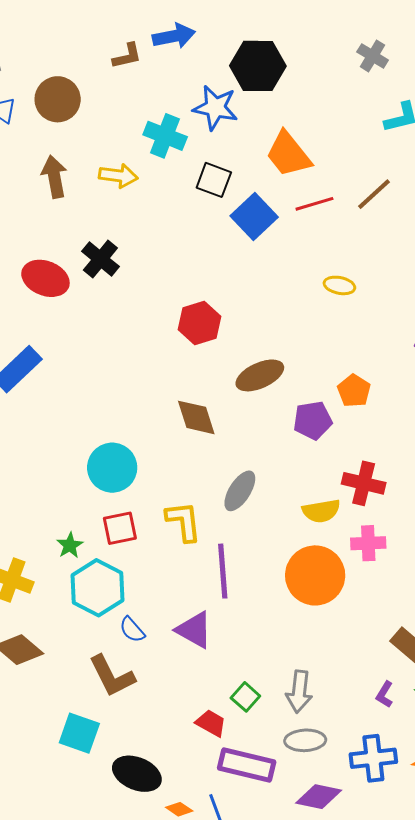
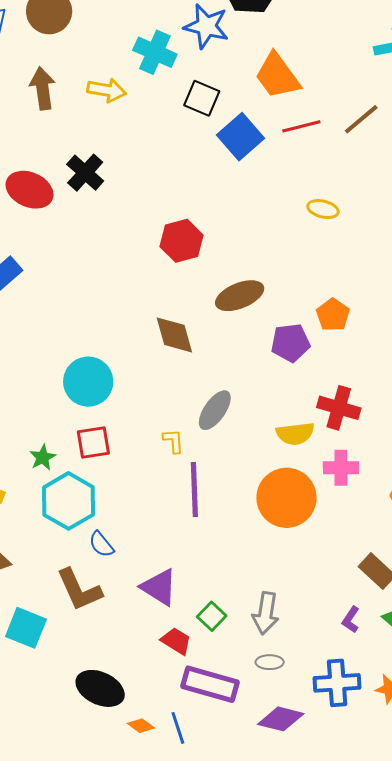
yellow L-shape: (184, 521) -> (173, 441), moved, size x0.6
purple triangle: (194, 630) -> (159, 587), moved
cyan square: (79, 733) -> (26, 628), moved
gray ellipse: (305, 740) -> (270, 662), size x0.7

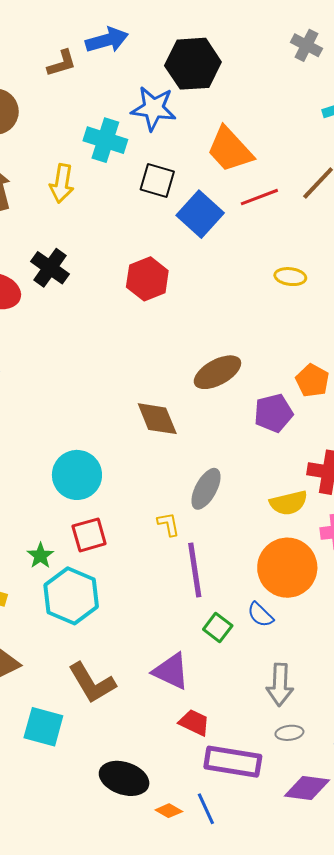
yellow arrow: (107, 90) -> (62, 183), turned 96
red hexagon: (182, 241) -> (147, 279), moved
blue semicircle: (101, 544) -> (260, 615), moved
green square: (212, 616) -> (218, 627), moved

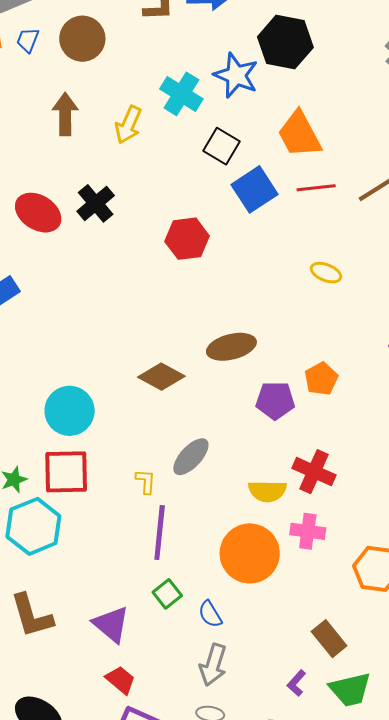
brown diamond: (157, 419) -> (161, 377), turned -54
red square: (89, 535) -> (66, 472), size x1.4
blue semicircle: (260, 615) -> (210, 614), moved

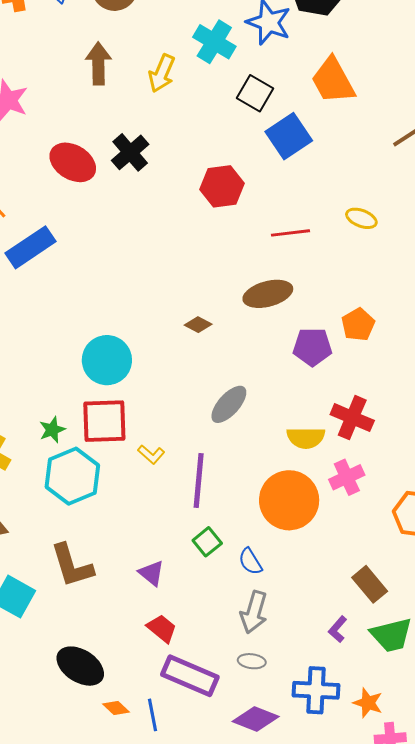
red line: (316, 188) -> (290, 233), moved
brown diamond: (161, 377) -> (198, 325), size x0.6
yellow L-shape: (146, 481) -> (151, 454), moved, turned 128
pink cross: (308, 531) -> (347, 477), turned -32
purple triangle: (111, 624) -> (152, 573), size x0.7

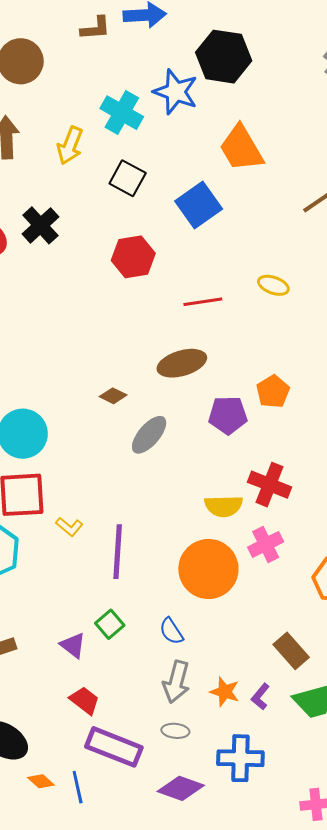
black square: (255, 93) -> (128, 178), moved
gray ellipse: (229, 404) -> (149, 435), moved
green square: (207, 542) -> (110, 624), moved
orange star: (368, 703) -> (225, 692), moved

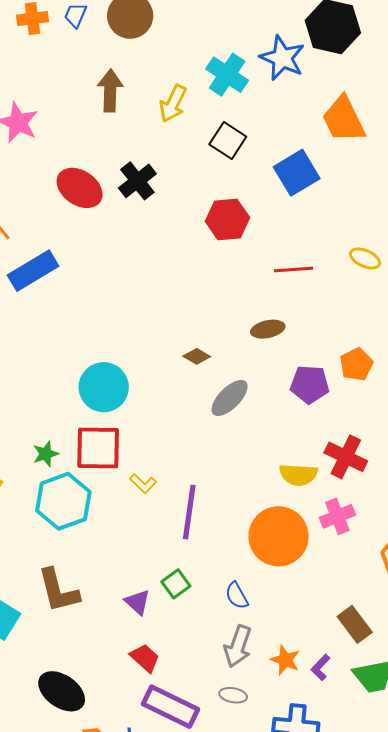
brown ellipse: (182, 363) -> (268, 329), size x0.7

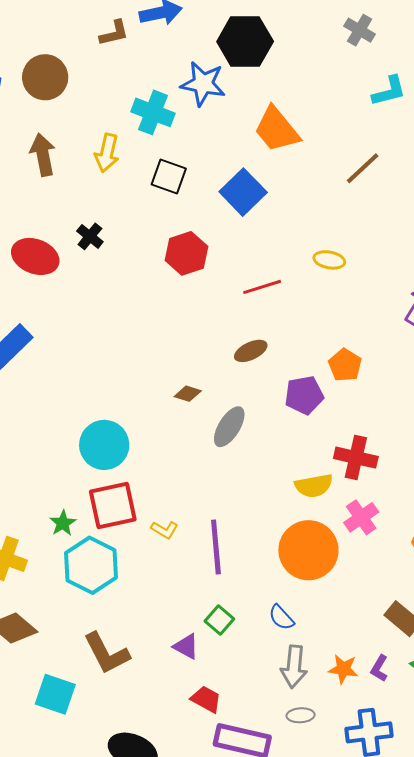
black cross: (137, 181) -> (90, 236), size x0.7

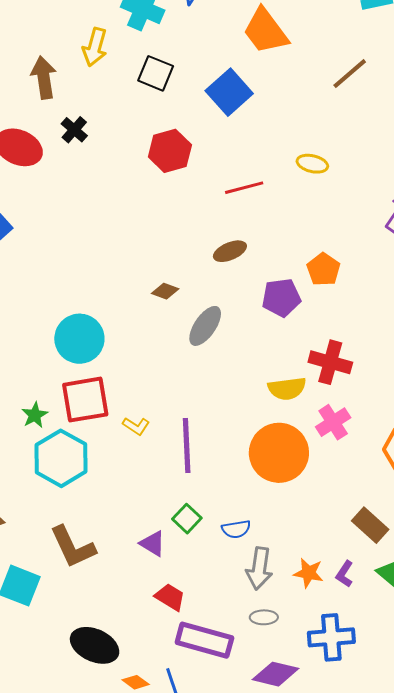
brown arrow: (43, 155) -> (44, 78), moved
blue semicircle: (281, 617) -> (236, 529), moved, turned -60

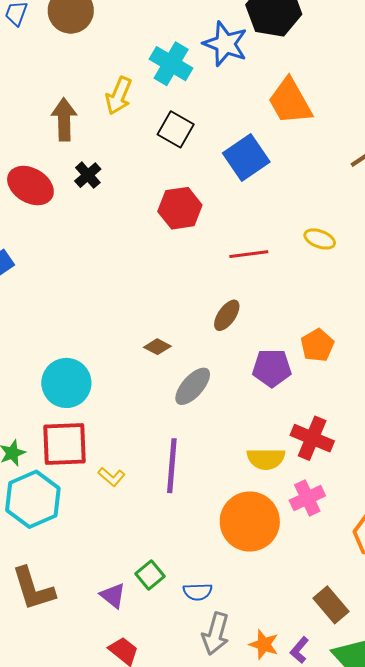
brown ellipse: (230, 251) -> (227, 315), turned -40
purple line: (187, 446) -> (172, 466), moved

